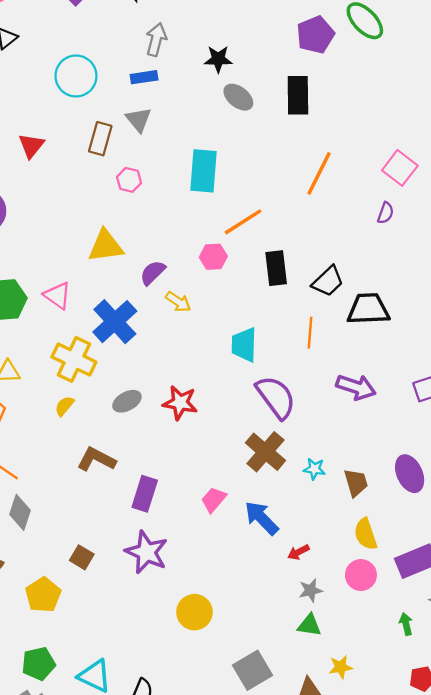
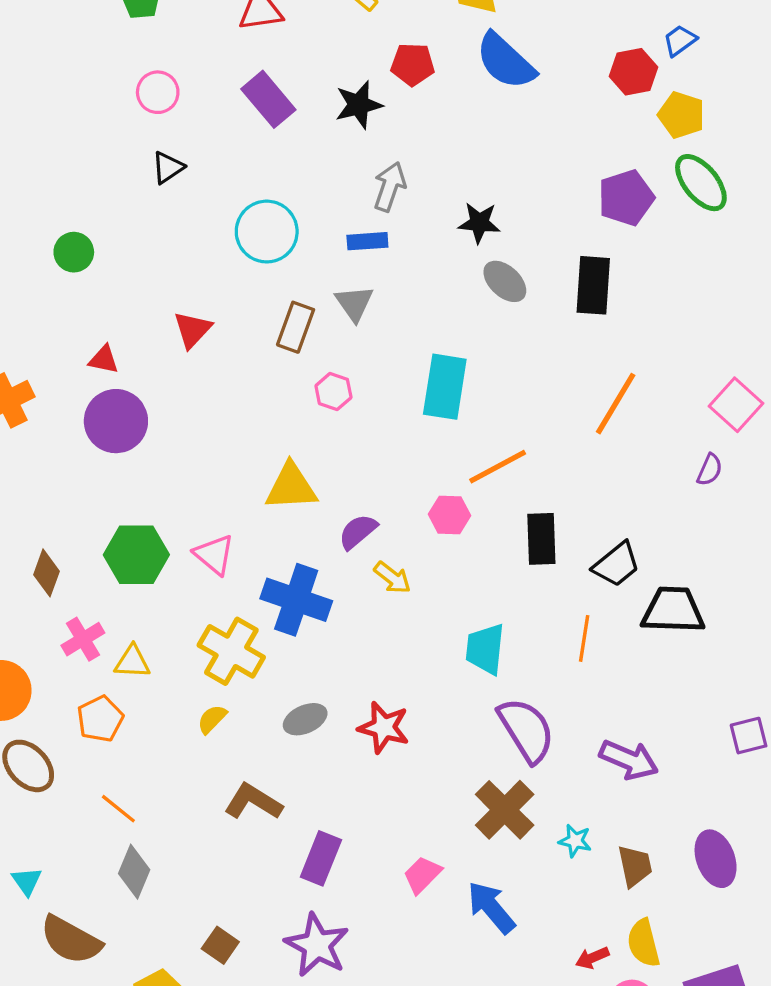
blue cross: (115, 322) -> (296, 600), turned -33
purple arrow: (356, 387) -> (629, 760), moved
red arrow: (298, 552) -> (592, 958), moved

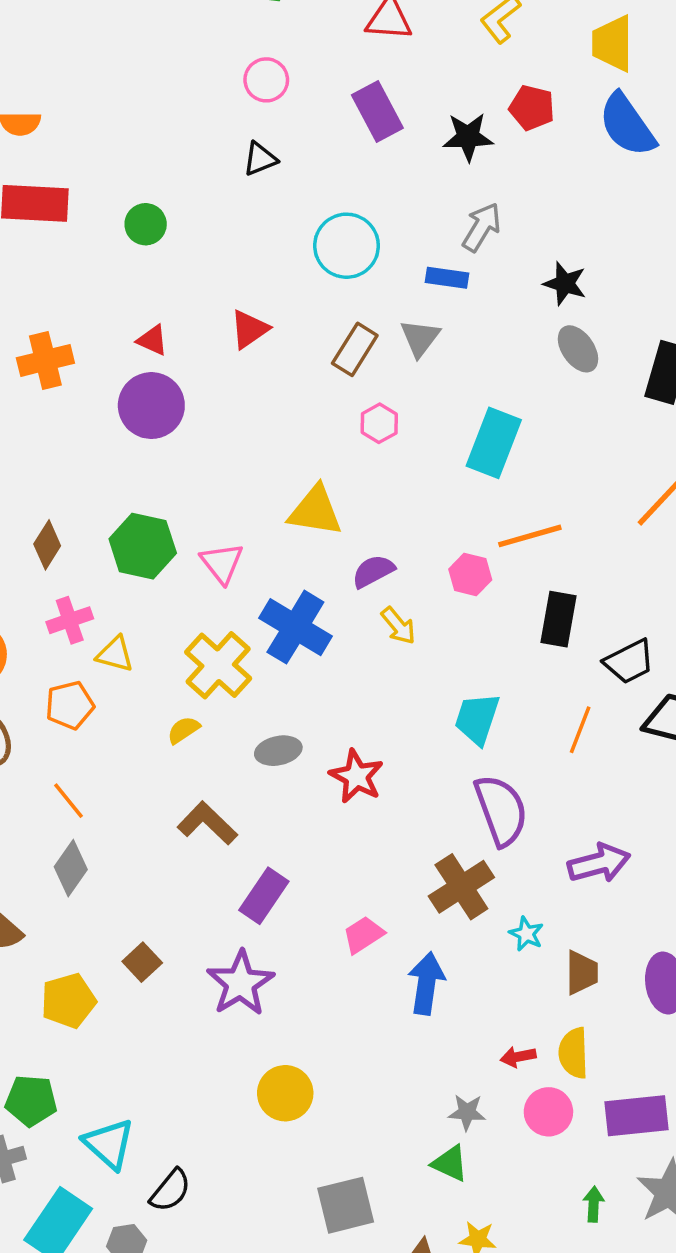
purple arrow: (629, 760) -> (599, 863), turned -50
blue arrow: (491, 908) -> (426, 983), turned 36

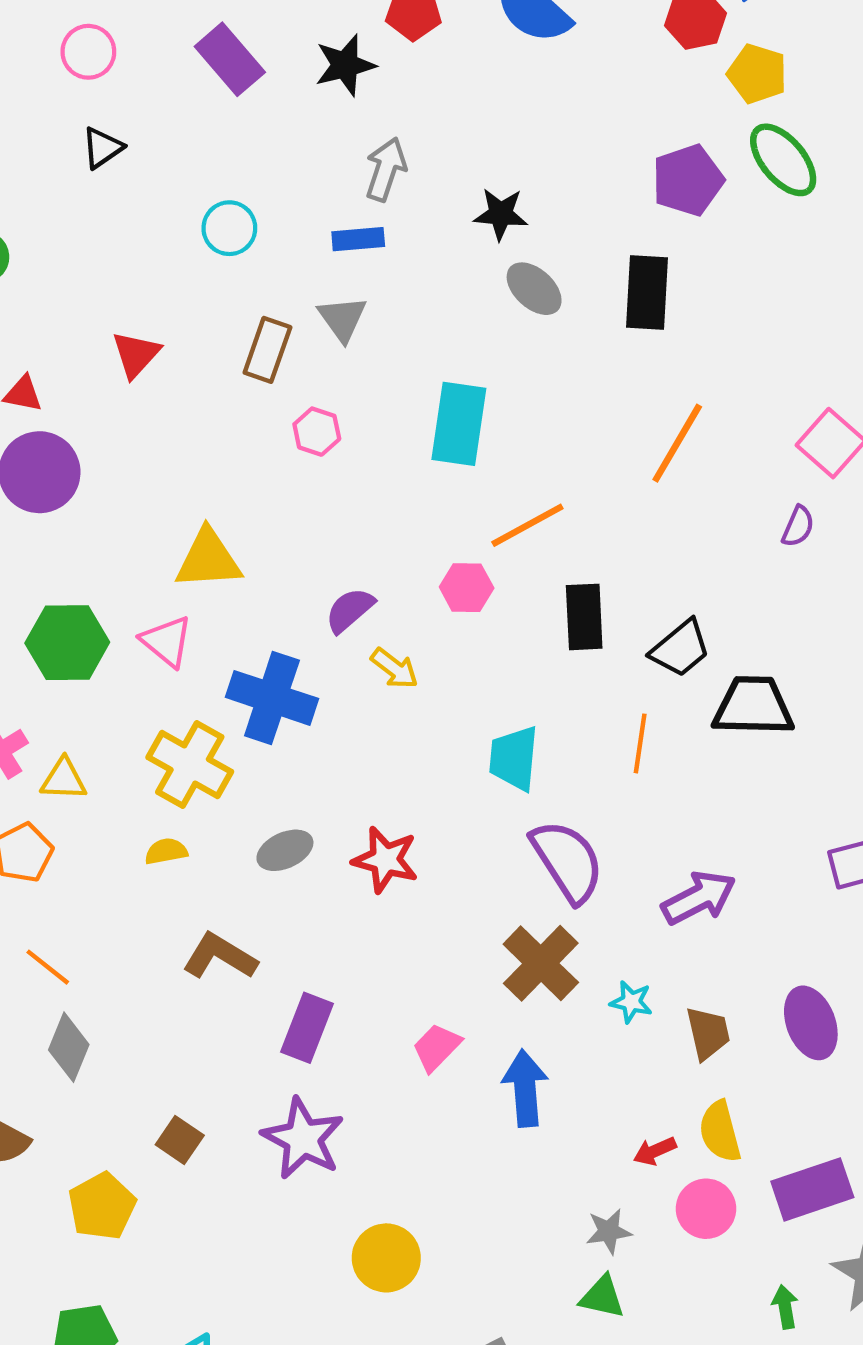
cyan circle: (347, 246) -> (229, 228), size x0.7
yellow triangle: (315, 511) -> (208, 559), moved
yellow semicircle: (184, 730) -> (166, 851), turned 36

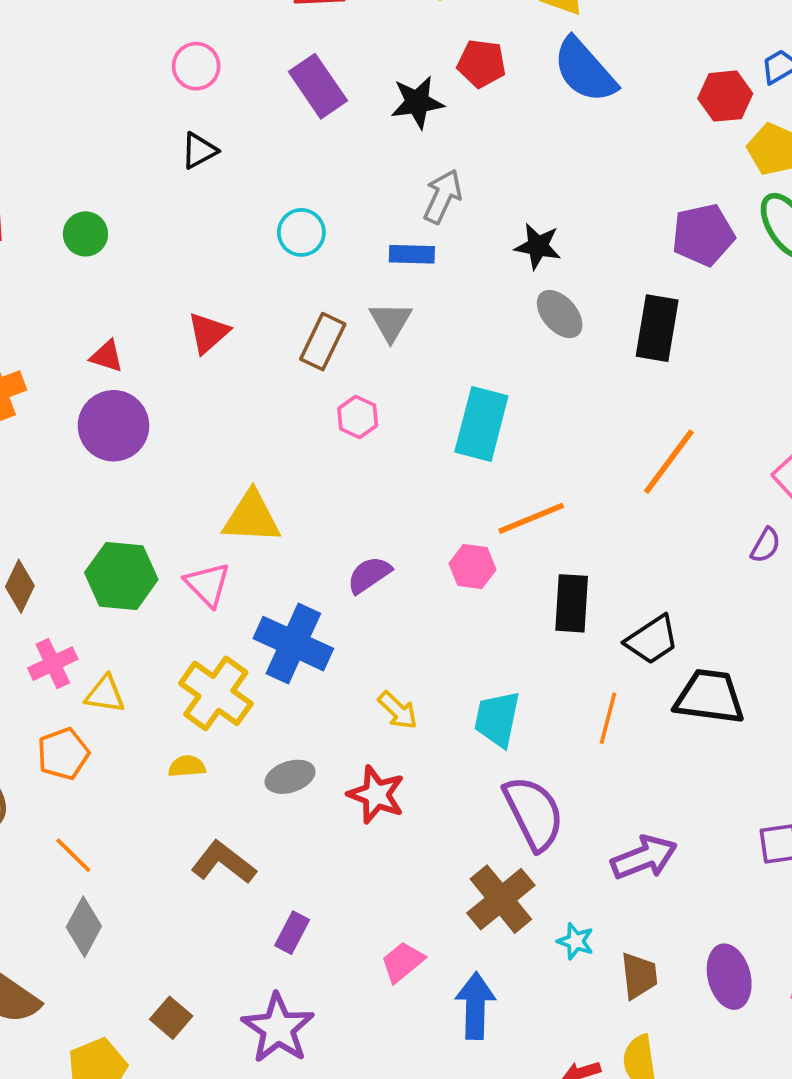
yellow arrow: (395, 668) -> (398, 710), moved
purple rectangle: (307, 1028) -> (292, 933), size x0.7

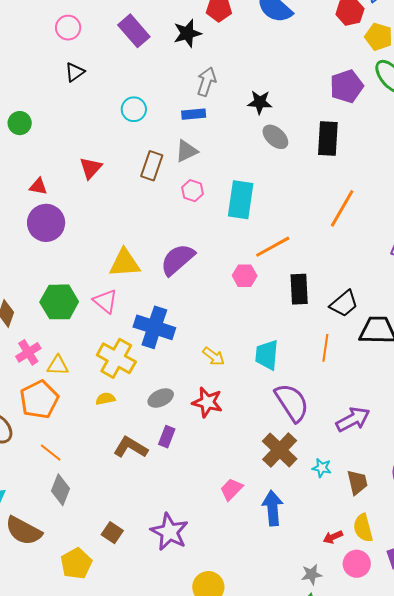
gray triangle: (391, 322) -> (186, 151), turned 40
pink hexagon: (358, 417) -> (193, 191), moved
purple semicircle: (369, 575) -> (178, 260), moved, size x1.5
orange pentagon: (63, 754) -> (39, 400), size x1.4
purple rectangle: (292, 933) -> (167, 437), moved

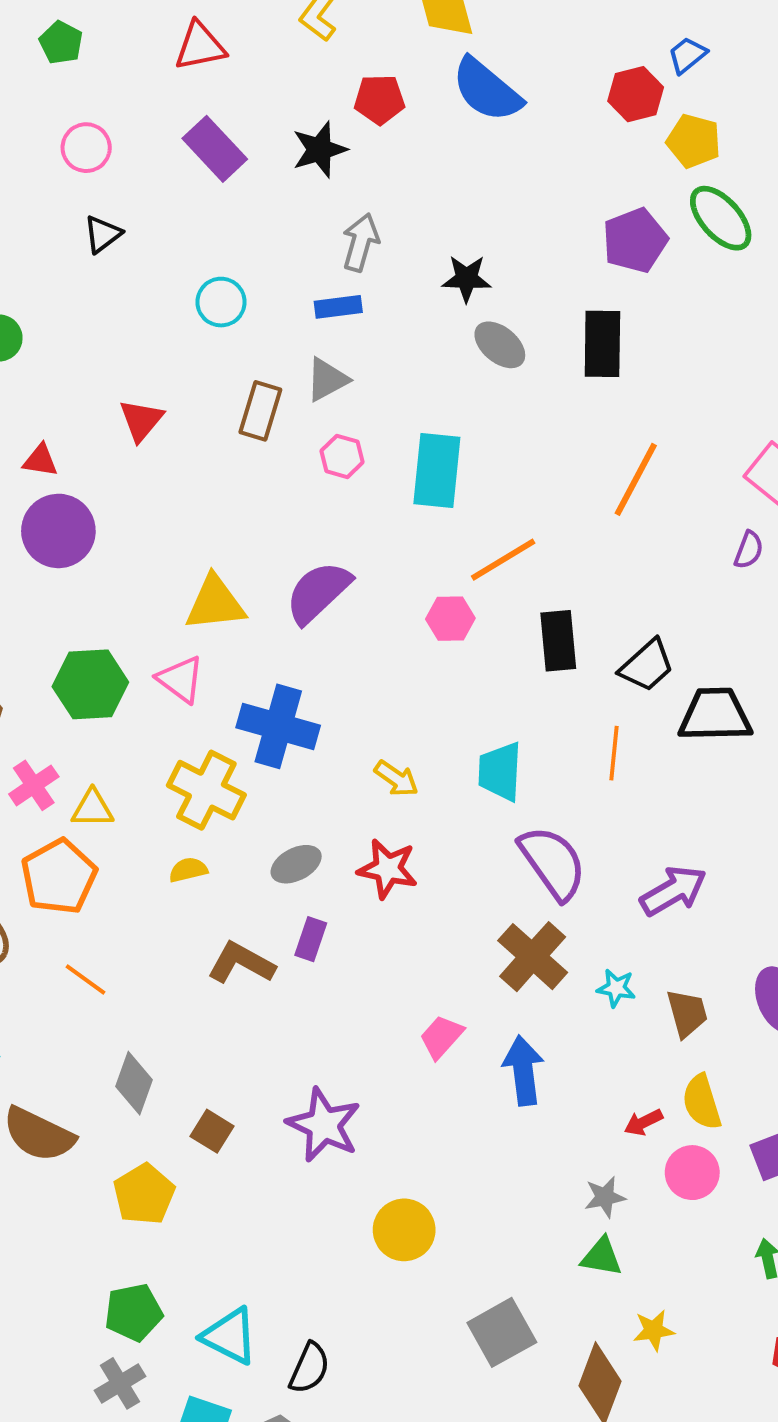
gray diamond: (61, 490) -> (134, 1083), moved

